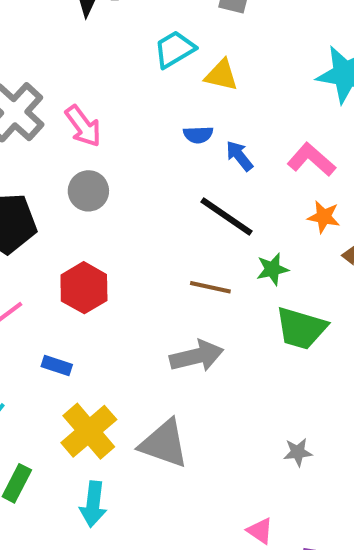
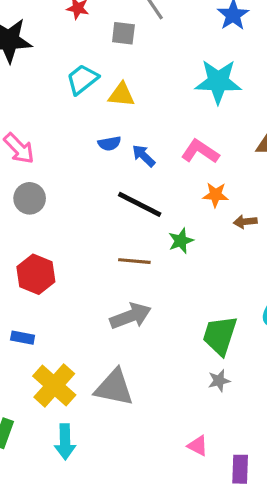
green trapezoid: (301, 328) -> (220, 335), moved, turned 99

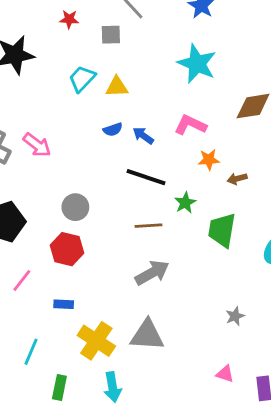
cyan star: (218, 82) -> (197, 64), turned 30
gray circle: (30, 198) -> (75, 207), moved
green trapezoid: (220, 335) -> (222, 230), moved

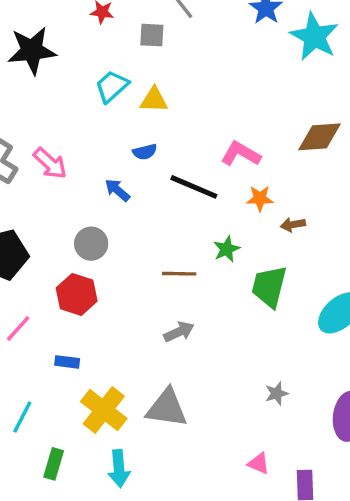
cyan star: (197, 64) -> (314, 37), moved
blue arrow: (143, 136) -> (117, 190), moved
black line: (146, 177) -> (194, 187), moved
gray arrow: (152, 273) -> (179, 332), size x0.7

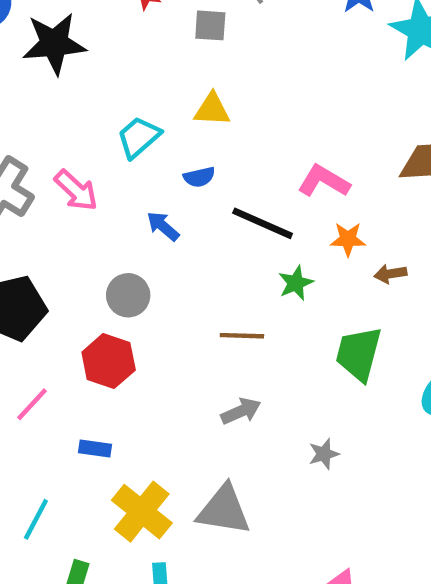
cyan trapezoid: (112, 86) -> (139, 137), moved
green star: (227, 249) -> (296, 283), moved
gray star: (277, 393) -> (324, 454), moved

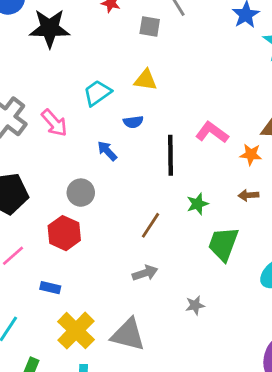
black line: (263, 223) -> (170, 155), turned 60
orange star: (348, 239) -> (251, 154), moved
green star: (296, 283) -> (197, 204), moved
brown line: (242, 336) -> (150, 225), turned -64

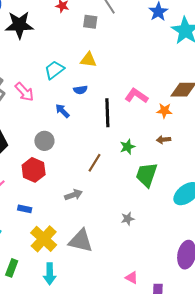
gray arrow: (145, 273) -> (74, 195), moved

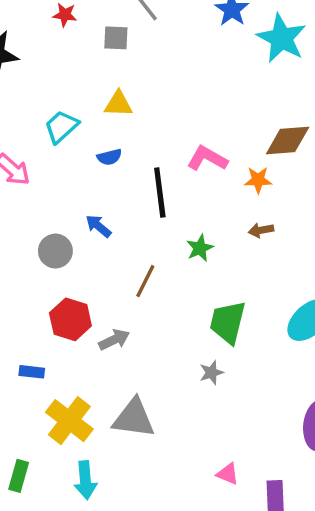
blue arrow: (62, 111) -> (98, 226), moved
red hexagon: (34, 170) -> (70, 319), moved
green trapezoid: (147, 175) -> (228, 322), moved

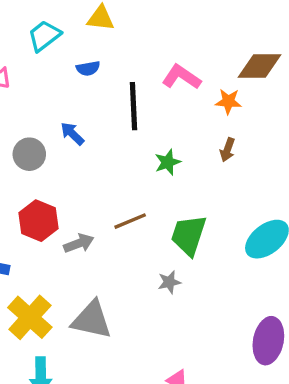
brown arrow: (261, 230) -> (227, 150), turned -65
brown line: (145, 281) -> (130, 221), moved, turned 36

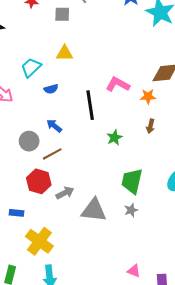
blue semicircle: (88, 68) -> (51, 89), moved
brown line: (130, 221) -> (52, 154), moved
gray star: (169, 282) -> (131, 210), moved
gray triangle: (92, 320) -> (94, 210), moved

